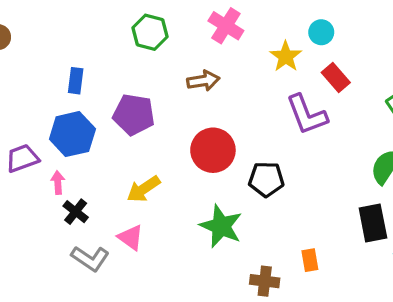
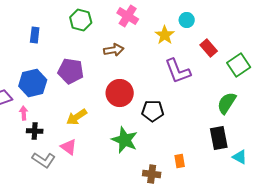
red rectangle: (336, 77) -> (209, 48), moved
blue rectangle: (76, 81) -> (35, 35), moved
black cross: (76, 212) -> (35, 131), turned -35

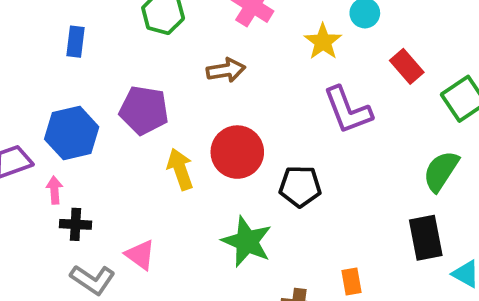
yellow arrow: (77, 117) -> (180, 169), moved, turned 105

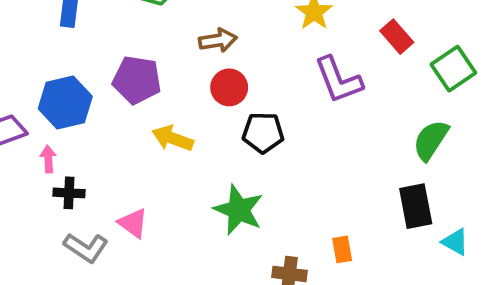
red circle: (237, 152) -> (229, 87), moved, size x0.7
yellow arrow: (180, 169) -> (173, 138), turned -51
black pentagon: (300, 186) -> (263, 133), moved

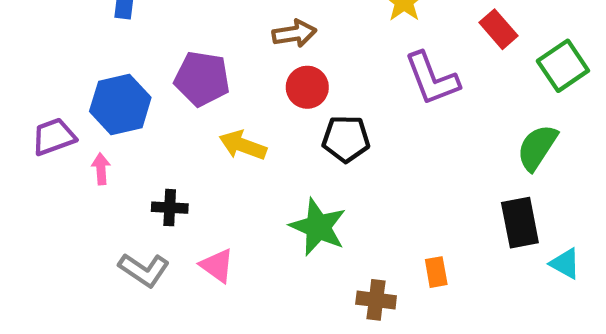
black cross: (69, 193) -> (170, 208), moved
pink triangle: (133, 223) -> (217, 266), moved

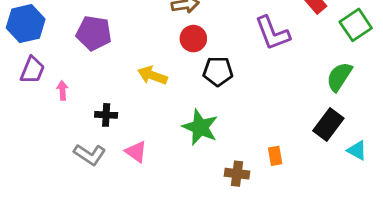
purple pentagon: (202, 79) -> (94, 33), moved
blue hexagon: (120, 104) -> (26, 24), moved
purple trapezoid: (54, 137) -> (32, 70), turned 132
black rectangle: (520, 223) -> (328, 124), turned 48

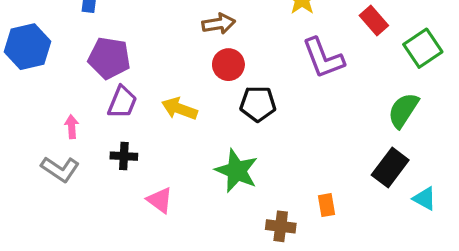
purple trapezoid: (32, 70) -> (122, 102), moved
gray L-shape: (90, 155) -> (60, 169), moved

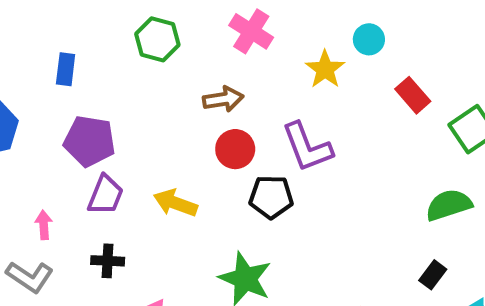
purple L-shape: (323, 58) -> (307, 147), moved
green semicircle: (403, 110) -> (449, 205), turned 39
black rectangle: (390, 168) -> (433, 275), size x0.6

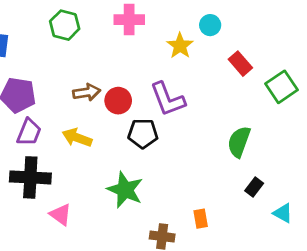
pink cross: (251, 31) -> (129, 20), turned -32
brown arrow: (223, 99) -> (87, 92), moved
green semicircle: (449, 205) -> (239, 142), moved, turned -52
black cross: (108, 261) -> (30, 177), size x1.8

